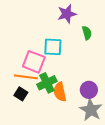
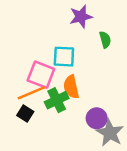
orange line: (26, 77) -> (31, 93), turned -30
purple circle: (89, 90) -> (97, 118), moved
orange semicircle: (60, 92) -> (71, 87), moved

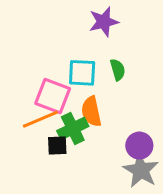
green semicircle: (105, 40) -> (118, 70), moved
black square: (25, 113) -> (57, 146), moved, turned -35
purple circle: (97, 118) -> (139, 146), moved

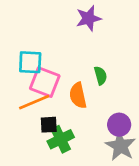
green semicircle: (118, 70) -> (101, 75), moved
cyan square: (82, 73) -> (30, 62), moved
green cross: (73, 129) -> (61, 139), moved

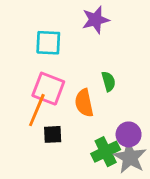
cyan square: (30, 62) -> (48, 43), moved
orange line: (34, 102) -> (37, 110), turned -44
green cross: (61, 139) -> (106, 152), moved

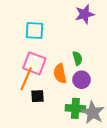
purple star: (96, 20) -> (85, 14), moved
purple circle: (129, 134) -> (82, 80), moved
green cross: (106, 152) -> (75, 108), turned 30

